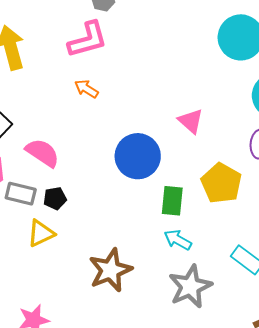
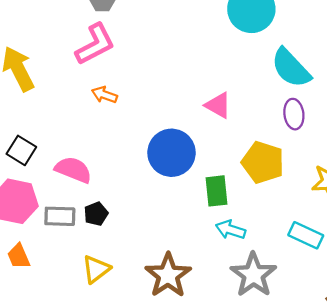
yellow triangle: (41, 233) -> (96, 269), moved

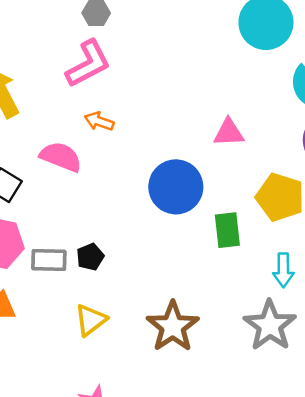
pink triangle: (218, 105) -> (229, 132), turned -32
pink semicircle: (73, 170) -> (61, 157), moved
cyan arrow: (231, 230) -> (283, 270), moved, turned -108

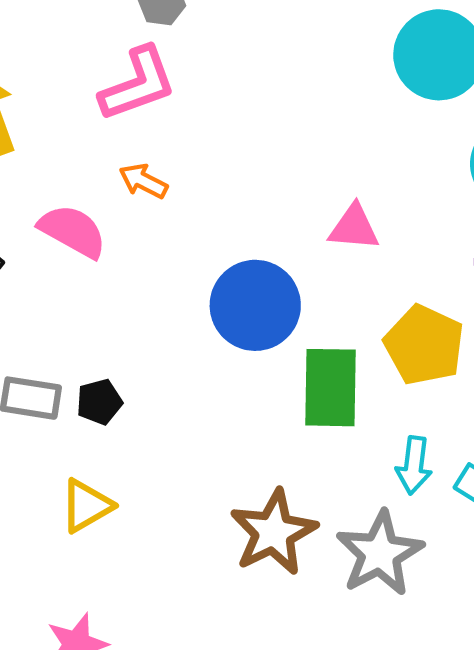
green rectangle: (227, 230) -> (330, 388), size x1.4
brown star: (173, 327) -> (273, 532), moved

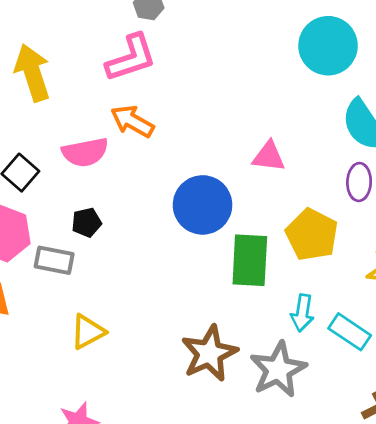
orange arrow: (143, 181) -> (132, 121), size x1.4
pink semicircle: (73, 231) -> (85, 152), turned 138
black pentagon: (99, 402) -> (86, 222), moved

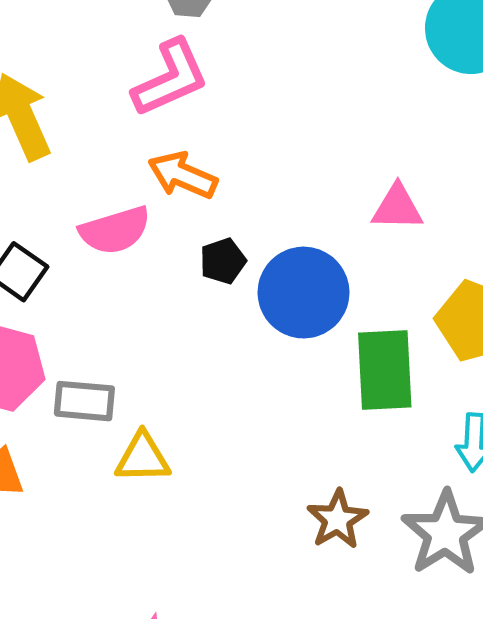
black pentagon: (86, 222) -> (223, 261), moved
yellow triangle: (88, 332) -> (143, 458), moved, turned 33
brown star: (209, 353) -> (337, 519), size x0.7

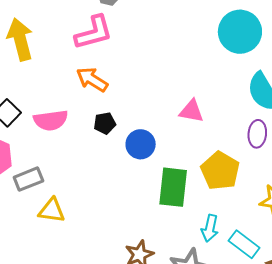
pink semicircle: (115, 230) -> (51, 120), moved
blue circle: (304, 293) -> (141, 144), size x0.7
gray rectangle: (84, 401) -> (28, 179), turned -36

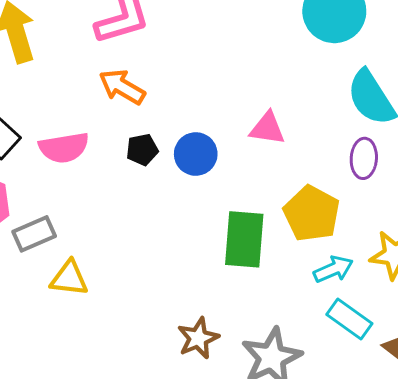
blue circle: (141, 144) -> (196, 154), moved
cyan arrow: (210, 228) -> (333, 269), moved, turned -124

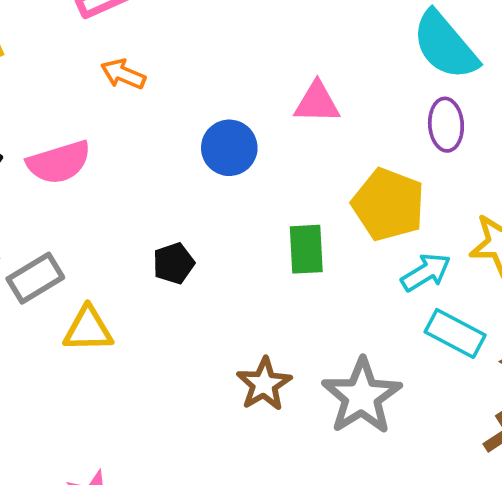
orange arrow: (122, 87) -> (123, 74), size x0.7
black pentagon: (142, 150) -> (174, 263), moved
green rectangle: (244, 239) -> (306, 249), size x0.7

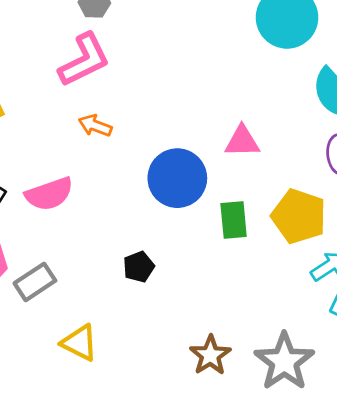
blue circle: (229, 148) -> (177, 178), size x1.4
green rectangle: (306, 249) -> (234, 220), moved
yellow triangle: (88, 329) -> (80, 343), moved, turned 30

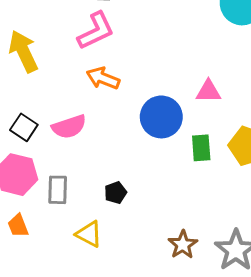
orange arrow: (95, 126) -> (103, 78), size x1.4
black pentagon: (139, 267) -> (116, 193), moved
gray rectangle: (35, 282) -> (58, 190), turned -56

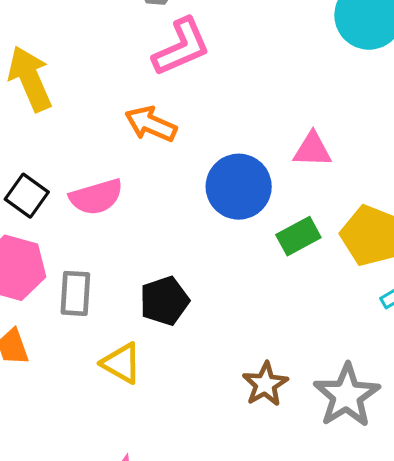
pink L-shape: (96, 31) -> (181, 47), moved
green rectangle: (201, 148) -> (298, 236), turned 64
black pentagon: (116, 193) -> (164, 301), size x1.4

